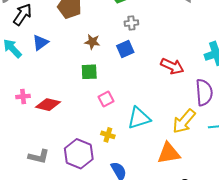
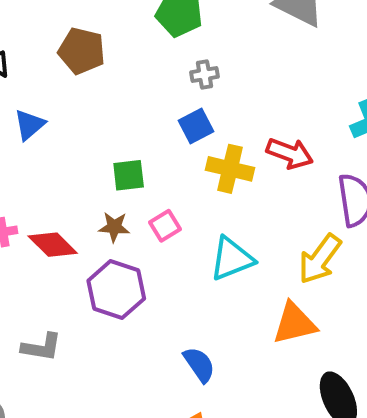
brown star: (92, 42) -> (114, 227), moved
red diamond: (48, 105) -> (53, 245), turned 35
yellow cross: (108, 135) -> (230, 169), moved, size x1.6
purple hexagon: (79, 154) -> (116, 290), moved

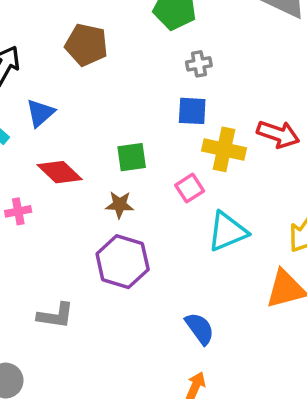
blue square: (196, 126) -> (192, 111), turned 32
pink square: (165, 226) -> (190, 188), moved
red diamond: (53, 245) -> (60, 172), moved

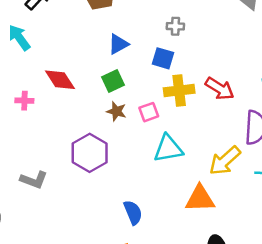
blue triangle: (40, 113) -> (118, 44), moved
yellow cross: (224, 149) -> (179, 90), turned -32
green square: (132, 157) -> (113, 81), turned -30
brown star: (120, 205) -> (116, 111), moved

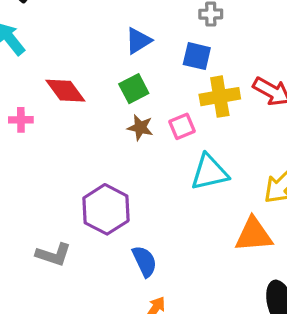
purple hexagon: (90, 153) -> (106, 209), moved
gray L-shape: (34, 180) -> (53, 254), moved
blue semicircle: (133, 212) -> (144, 261), moved

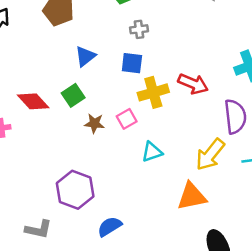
green square: (134, 89) -> (73, 95), moved
cyan triangle: (209, 172) -> (152, 152), size x0.7
blue semicircle: (144, 261) -> (110, 227), turned -90

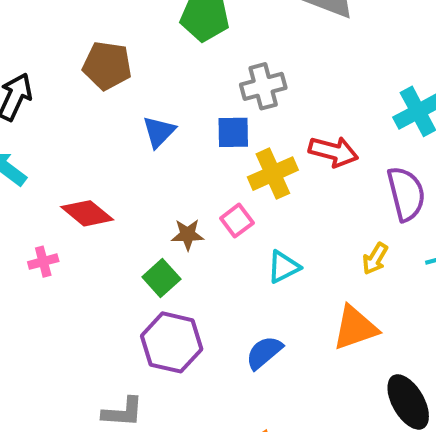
gray cross: (139, 29) -> (263, 86), moved, size x1.5
green square: (73, 95) -> (161, 278), moved
yellow arrow: (210, 155) -> (375, 259), size x0.6
blue semicircle: (110, 227) -> (264, 353), moved

